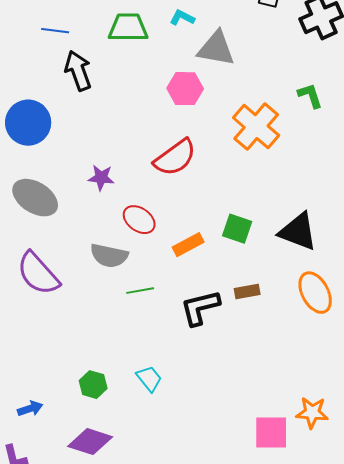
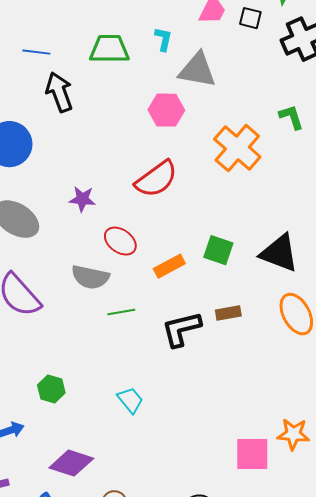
cyan L-shape: (182, 18) -> (163, 39), turned 75
green hexagon: (93, 385) -> (51, 389), moved

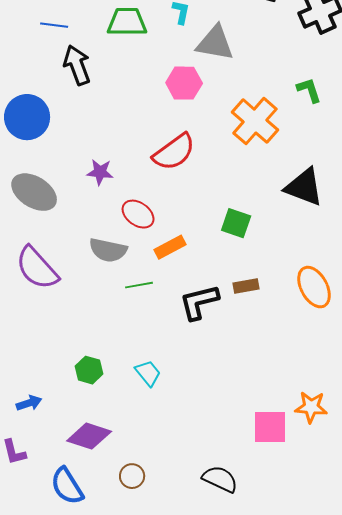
black triangle: (279, 253) -> (304, 187), moved
orange rectangle: (169, 266) -> (170, 247), moved
green hexagon: (51, 389) -> (89, 370), moved

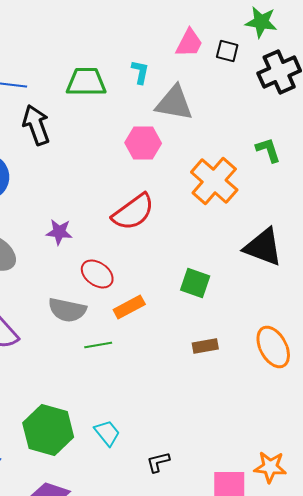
black L-shape: (199, 302) -> (158, 462), moved, size x0.6
green hexagon: (89, 370) -> (48, 430), size x1.8

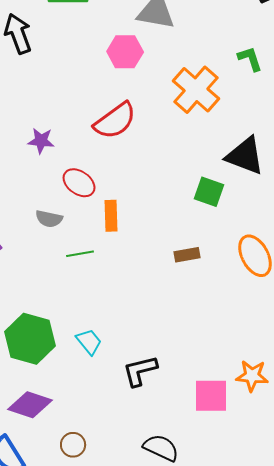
green square: (195, 283) -> (209, 192), moved
orange rectangle: (129, 307) -> (111, 216), turned -64
gray semicircle: (67, 310) -> (49, 219), size x0.7
black L-shape: (158, 462) -> (140, 371), size x1.5

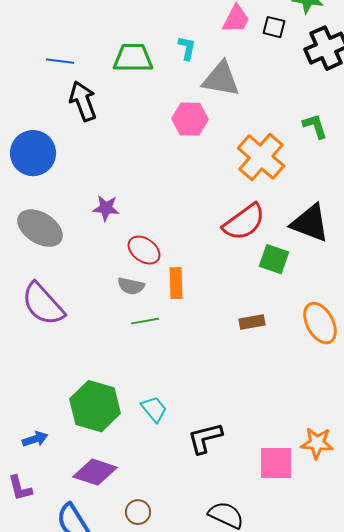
red semicircle: (115, 121) -> (244, 222), moved
gray semicircle: (49, 219) -> (131, 286), moved

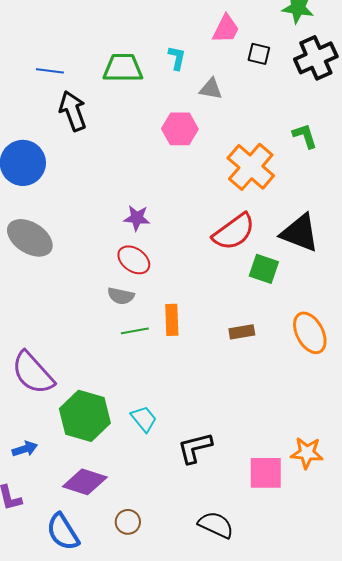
black square: (274, 27) -> (259, 54), moved
gray triangle: (221, 79) -> (211, 89), size x0.6
purple star: (106, 208) -> (137, 218), moved
orange rectangle: (176, 283) -> (172, 320), moved
purple semicircle: (43, 304) -> (33, 373), moved

